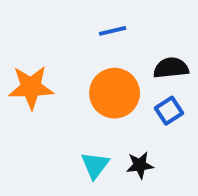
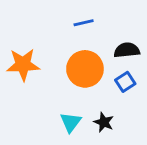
black star: (140, 165) -> (104, 122), turned 30

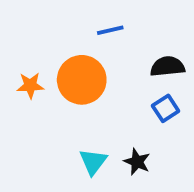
orange star: (23, 65) -> (30, 86), size x0.6
orange circle: (85, 69) -> (82, 80), moved

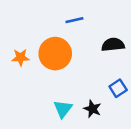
blue square: (166, 108) -> (118, 88), moved

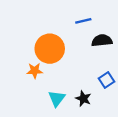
blue line: (74, 20) -> (83, 21), moved
orange star: (21, 57) -> (35, 71), moved

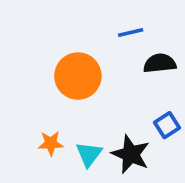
orange star: (35, 71) -> (51, 143), moved
black star: (83, 99) -> (131, 154), size x1.5

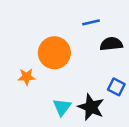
blue square: (167, 125) -> (116, 87), turned -30
orange star: (51, 143) -> (27, 77), moved

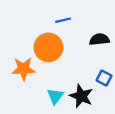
blue line: (91, 22) -> (63, 20), moved
orange star: (27, 77) -> (23, 69), size x1.5

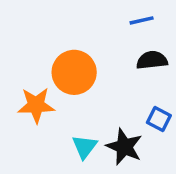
blue line: (63, 20) -> (142, 20), moved

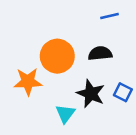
black semicircle: (152, 60) -> (100, 53), moved
black star: (124, 147) -> (91, 94), moved

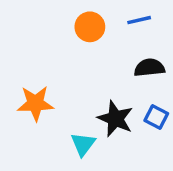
black semicircle: (100, 53) -> (149, 68), moved
orange circle: (57, 56) -> (90, 27), moved, size x0.7

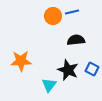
blue line: (139, 20) -> (72, 12), moved
black semicircle: (149, 68) -> (76, 40), moved

